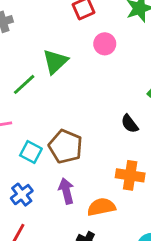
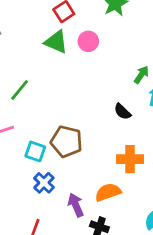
green triangle: (55, 62) -> (56, 42), moved, turned -45
purple arrow: (66, 191) -> (76, 205), moved
blue cross: (22, 195) -> (44, 183), moved

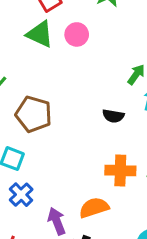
black semicircle: (122, 112) -> (113, 116), turned -36
brown pentagon: (66, 142) -> (34, 114), moved

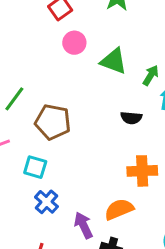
green triangle: (40, 34) -> (114, 61), moved
pink circle: (77, 34) -> (74, 43), moved

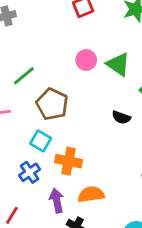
pink circle: (74, 43) -> (86, 60), moved
cyan square: (35, 167) -> (41, 141), moved
orange cross: (142, 171) -> (69, 161), moved

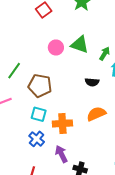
orange semicircle: (91, 194) -> (96, 114), moved

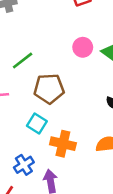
brown pentagon: (40, 86) -> (49, 89), turned -30
blue cross: (37, 139) -> (24, 165), moved

